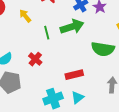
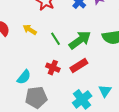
green arrow: (72, 27) -> (80, 40), moved
red rectangle: (74, 75) -> (79, 66), moved

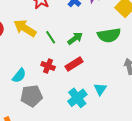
yellow arrow: (30, 30) -> (25, 28), size x1.6
green arrow: (80, 40) -> (75, 38), size x0.7

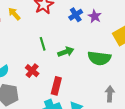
yellow arrow: (25, 28) -> (14, 14), moved, size x0.6
red rectangle: (74, 64) -> (56, 86), moved, turned -60

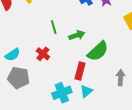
green semicircle: (99, 58) -> (98, 51), moved, turned -50
red rectangle: (56, 86) -> (80, 71), moved

